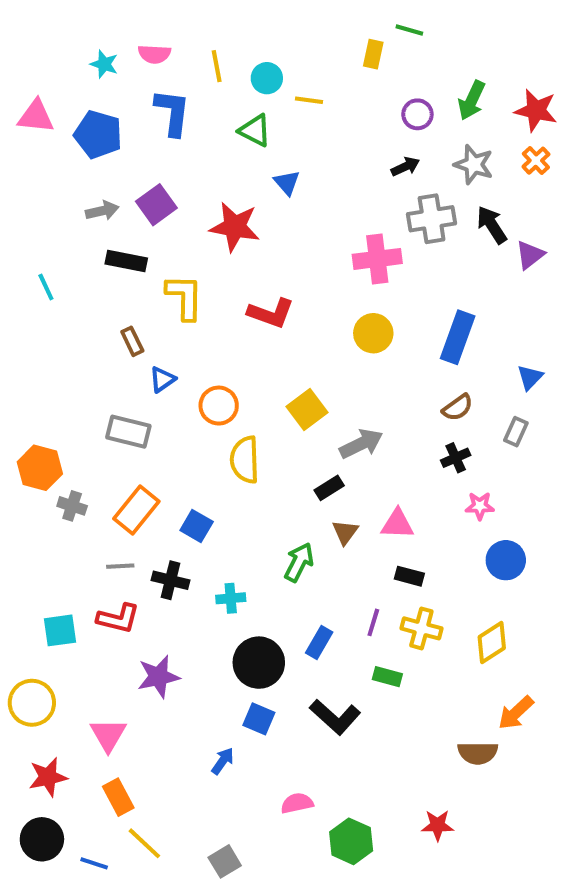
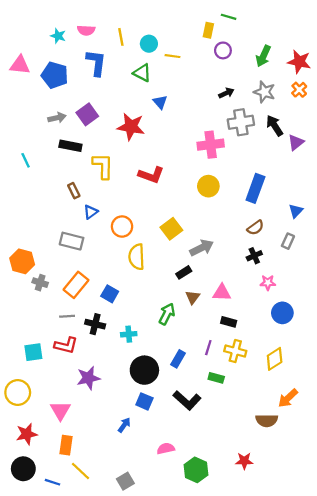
purple circle: (417, 114) -> (223, 50), moved
orange rectangle: (118, 797) -> (66, 445), turned 36

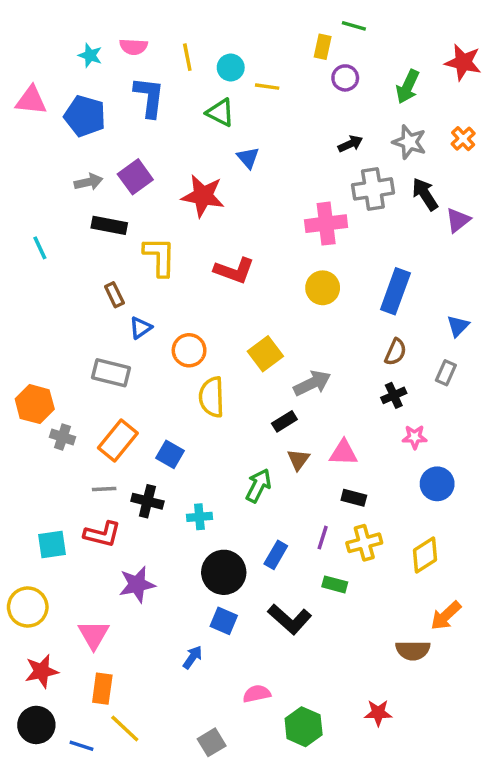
red star: (299, 62) -> (463, 62), moved
brown semicircle: (255, 228) -> (395, 352), turned -30
yellow cross: (235, 351) -> (364, 543), turned -30
gray square: (125, 481) -> (212, 742), moved

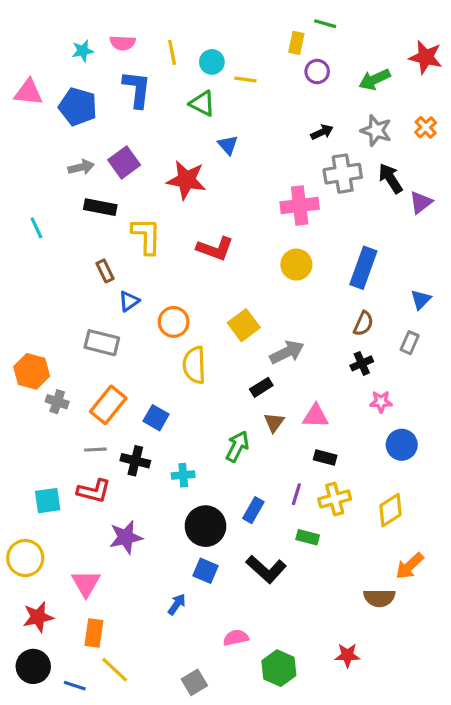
cyan star: (90, 55) -> (83, 51), turned -30
green arrow: (408, 87) -> (375, 80), turned 40

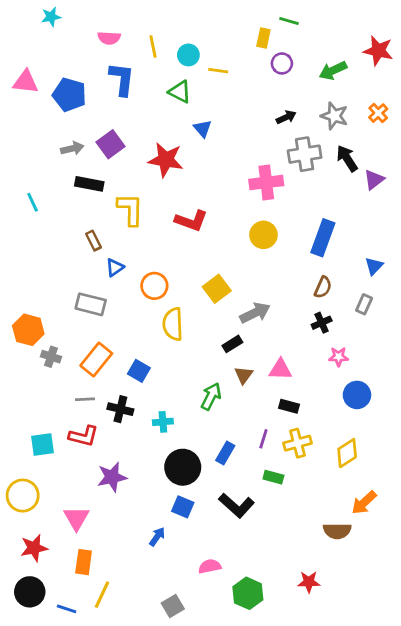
cyan star: (83, 51) -> (51, 17), moved
yellow line: (115, 670) -> (102, 595), turned 72

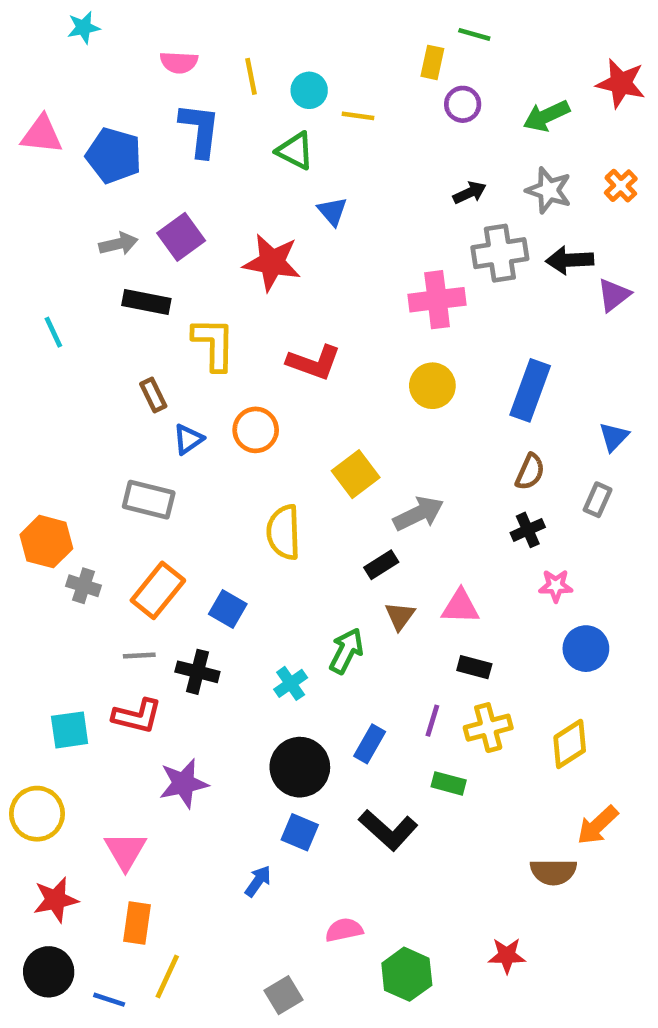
black arrow: (347, 158) -> (570, 260), turned -60
orange circle: (154, 286) -> (256, 430), moved
cyan cross: (163, 422) -> (291, 683), moved, turned -30

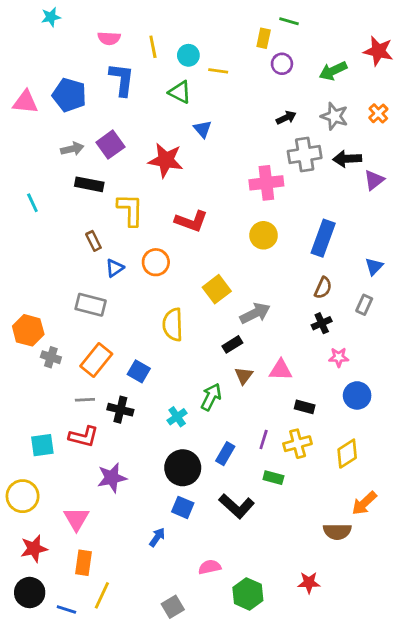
pink triangle: (42, 135) -> (25, 102), moved
black rectangle: (474, 667) -> (305, 407), moved

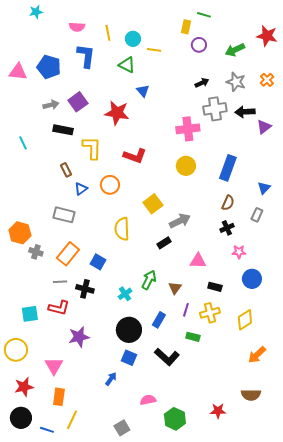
brown triangle: (244, 376) -> (175, 288), moved
brown semicircle: (337, 532) -> (251, 395), moved

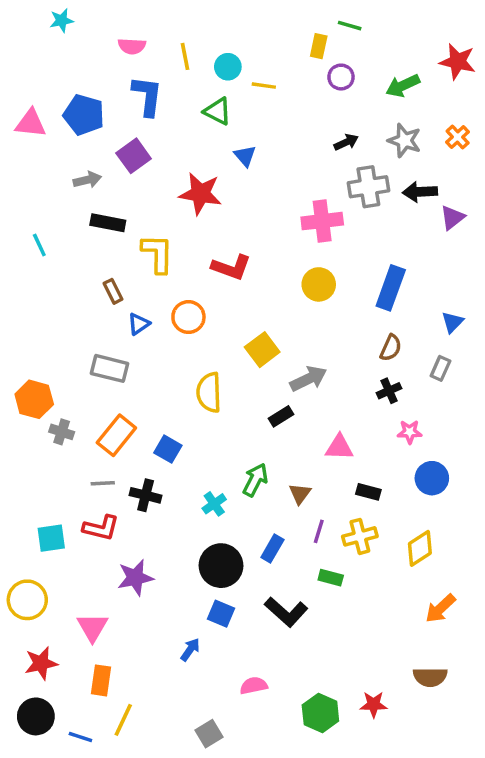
purple square: (78, 102) -> (134, 156), moved
green hexagon: (175, 419) -> (320, 713), moved

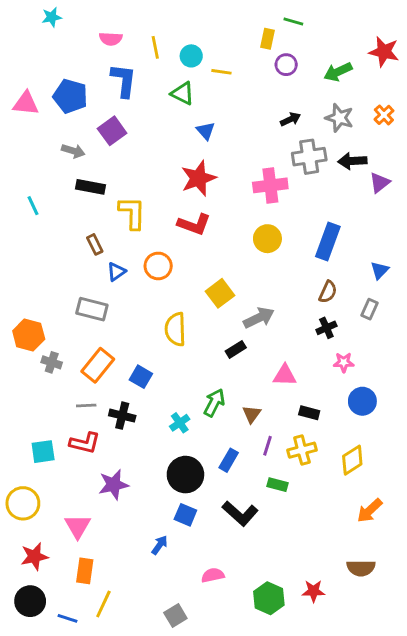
gray arrow: (87, 180) -> (73, 151), turned 30
red star: (200, 194) -> (198, 178), moved, turned -30

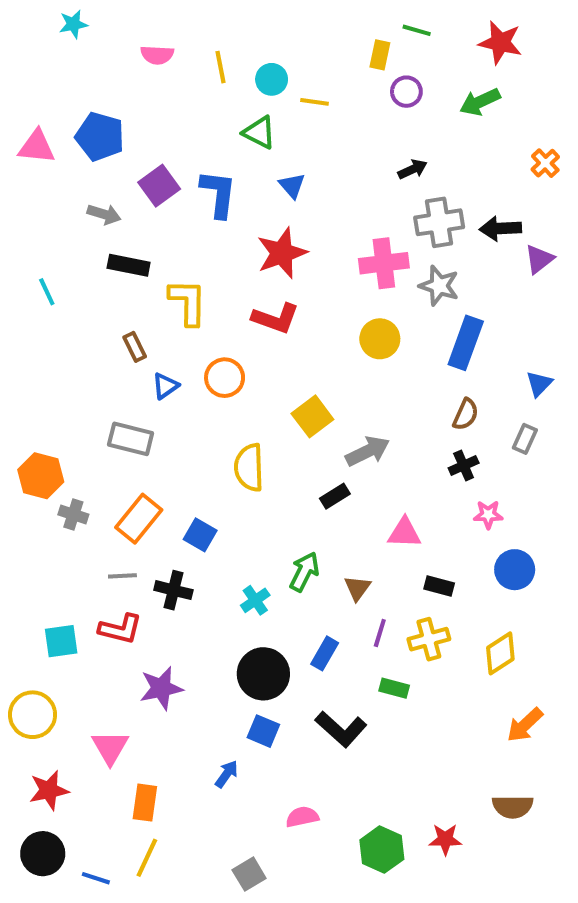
red star: (384, 52) -> (500, 43), moved
blue L-shape: (124, 80) -> (218, 194), moved
gray star: (339, 118) -> (439, 286), moved
orange rectangle: (85, 571) -> (145, 803), moved

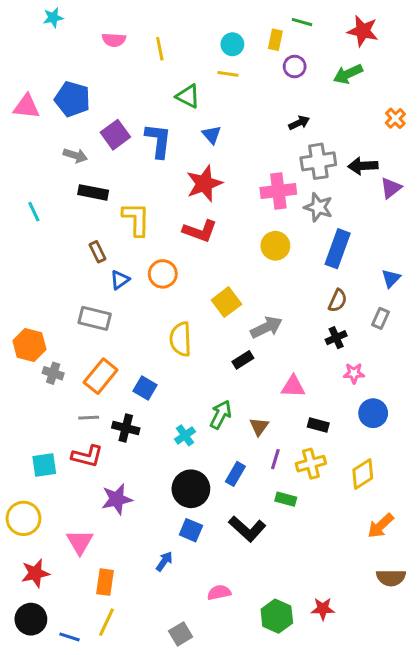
cyan circle: (272, 79) -> (232, 44), moved
brown semicircle: (513, 807) -> (391, 578), moved

